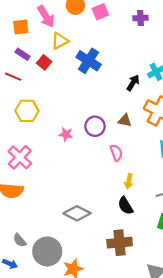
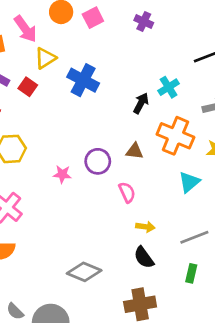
purple cross: (140, 18) -> (144, 22), turned 32
yellow arrow: (129, 181) -> (145, 227), turned -88

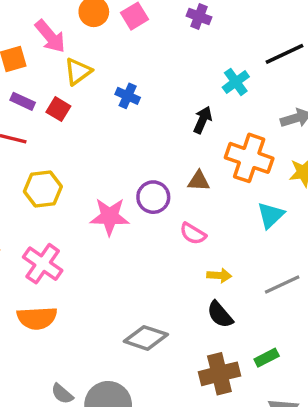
blue cross: (83, 80) -> (128, 96), size x0.6
cyan cross: (169, 87) -> (236, 82), moved
pink star: (62, 174) -> (110, 217), size x1.6
pink semicircle: (127, 192) -> (193, 234), turned 150
green rectangle: (191, 273) -> (267, 358), moved, turned 54

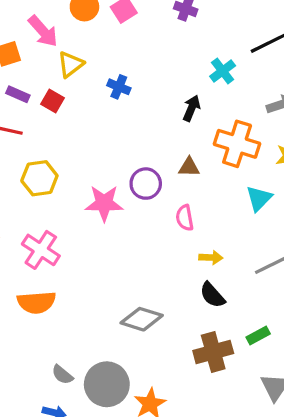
pink semicircle: (193, 234) -> (185, 218), turned 50

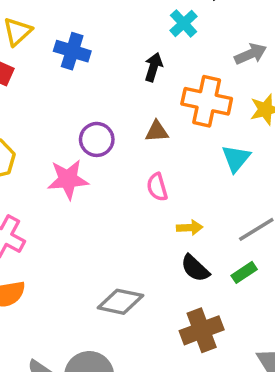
blue cross: (119, 87) -> (72, 51), size x1.4
purple circle: (146, 184) -> (97, 139), moved
green rectangle: (258, 335) -> (244, 272), moved

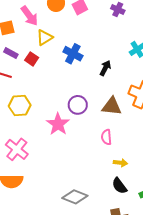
black arrow: (153, 67) -> (105, 68), moved
brown triangle: (157, 131) -> (112, 106), size x1.5
pink star: (68, 179) -> (58, 124), turned 30

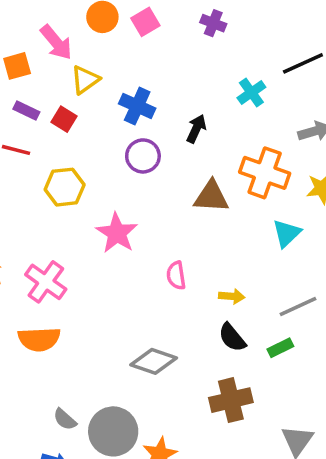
yellow hexagon: (20, 105) -> (65, 187), moved
purple circle: (78, 105) -> (143, 156), moved
pink semicircle: (106, 137) -> (176, 275), moved

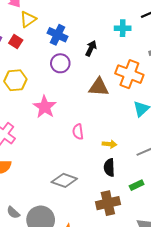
cyan cross: (251, 92) -> (123, 28), turned 35
black semicircle: (232, 337) -> (109, 168), turned 36
green rectangle: (280, 348) -> (137, 185), moved

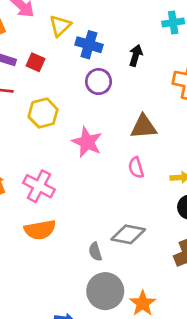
yellow triangle: (28, 19) -> (60, 26), moved
brown triangle: (99, 87) -> (144, 127), moved
gray semicircle: (13, 212) -> (95, 252), moved, turned 40

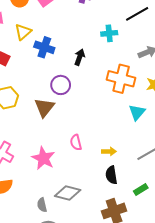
purple circle: (99, 82) -> (61, 85), moved
brown triangle: (144, 127) -> (44, 107), moved, turned -50
pink star: (87, 142) -> (43, 158), moved

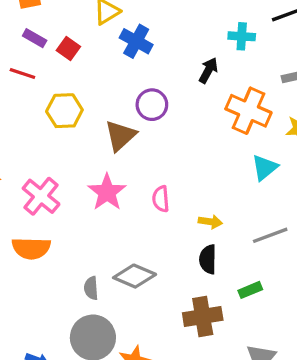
black arrow: (80, 57) -> (208, 70), moved
pink star: (43, 158) -> (107, 192), moved

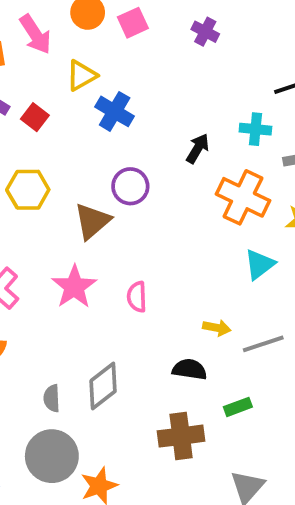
cyan cross: (242, 36) -> (255, 129), moved
yellow arrow: (210, 222) -> (217, 328), moved
black semicircle: (208, 259) -> (189, 369), turned 96
gray diamond: (135, 276) -> (103, 386), turned -63

